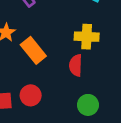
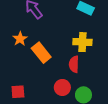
red circle: (31, 95) -> (62, 87), moved

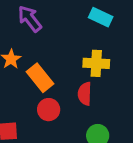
red circle: (62, 87) -> (49, 110), moved

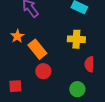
red semicircle: (85, 94) -> (89, 64), moved

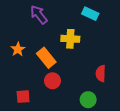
orange star: (17, 36) -> (18, 49), moved
yellow cross: (76, 39) -> (70, 39), moved

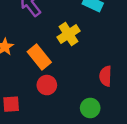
yellow cross: (70, 39) -> (69, 34), turned -36

